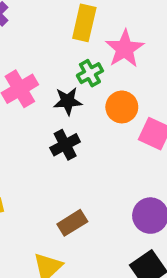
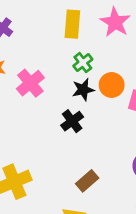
pink star: (125, 49) -> (115, 22), moved
black star: (68, 101) -> (83, 90), moved

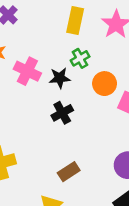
pink cross: (30, 83) -> (27, 71), turned -32
black star: (83, 90) -> (60, 78), moved

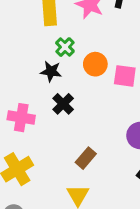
pink cross: (27, 71) -> (21, 118), moved
black star: (60, 78) -> (51, 71), turned 30

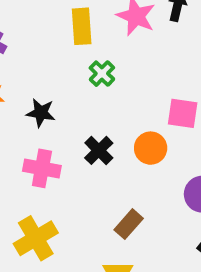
orange circle: (95, 64) -> (151, 148), moved
black star: (51, 71) -> (41, 113), moved

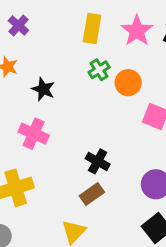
orange circle: (151, 148) -> (128, 83), moved
black cross: (99, 150) -> (98, 161), moved, turned -30

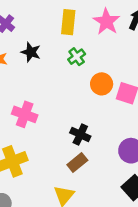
orange circle: (128, 83) -> (102, 84), moved
black star: (43, 89) -> (31, 52), moved

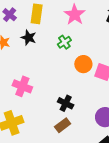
yellow rectangle: (68, 22) -> (37, 14), moved
pink star: (106, 22) -> (75, 15), moved

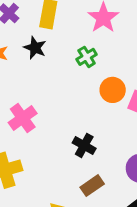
pink cross: (22, 86) -> (23, 118), turned 30
brown rectangle: (63, 125) -> (92, 186), moved

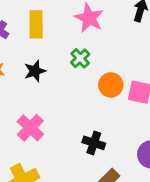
black star: (35, 48) -> (35, 71), moved, turned -30

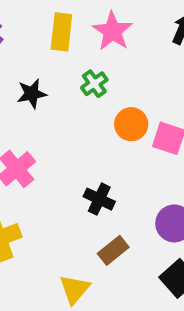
yellow rectangle: (36, 24) -> (61, 32), moved

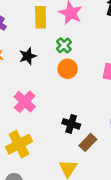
orange circle: (131, 124) -> (68, 69), moved
black cross: (99, 199) -> (71, 124), moved

